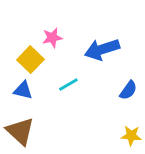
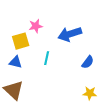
yellow square: (30, 60) -> (21, 41), turned 30
cyan line: (68, 84) -> (47, 58), turned -48

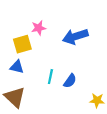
cyan line: (47, 58) -> (50, 77), moved
blue semicircle: (88, 62) -> (70, 81), moved

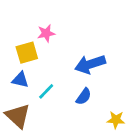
blue arrow: (75, 37) -> (90, 64), moved
cyan line: (50, 77) -> (46, 91), moved, turned 32

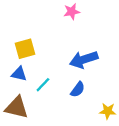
pink star: (46, 33) -> (72, 12), moved
brown triangle: (18, 116) -> (17, 107), turned -30

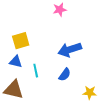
cyan line: (43, 85) -> (36, 71), turned -56

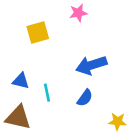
yellow square: (21, 41) -> (38, 33), moved

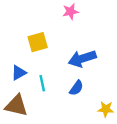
yellow square: (38, 33) -> (38, 42), moved
blue triangle: (21, 81) -> (19, 73), turned -42

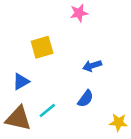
blue arrow: (82, 59) -> (92, 66), size x0.6
cyan line: (42, 83) -> (47, 110), moved, turned 63

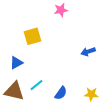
blue arrow: (92, 66) -> (88, 52), moved
blue semicircle: (86, 99) -> (61, 93), moved

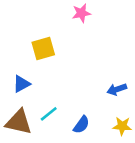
blue arrow: (88, 52) -> (117, 89), moved

